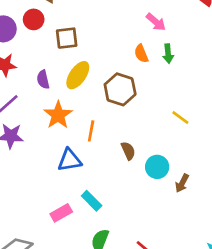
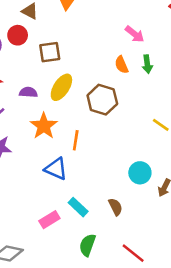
purple semicircle: (43, 79) -> (28, 92), turned 108
brown semicircle: (128, 151) -> (115, 207), moved
blue triangle: (70, 160) -> (56, 169), turned 35

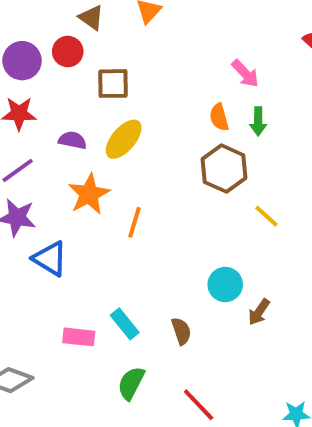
brown hexagon: (102, 100) -> (224, 169), moved
blue triangle: (56, 169) -> (50, 259), moved
pink rectangle: (49, 220) -> (79, 337), turned 30

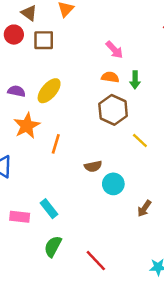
pink arrow: (245, 74) -> (114, 50), moved
brown square: (113, 84) -> (44, 40), moved
orange semicircle: (219, 117) -> (110, 77), turned 114
brown arrow: (259, 312) -> (144, 208), moved
brown semicircle: (181, 331) -> (93, 166), moved, turned 96

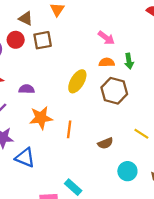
yellow ellipse: (49, 91) -> (77, 81), moved
orange star: (27, 126) -> (41, 118), turned 30
yellow line: (140, 140) -> (141, 134), moved
cyan circle: (113, 184) -> (127, 171), moved

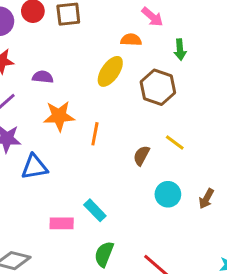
orange semicircle: (107, 62) -> (131, 40), moved
yellow line: (141, 134) -> (175, 142), moved
brown semicircle: (105, 143) -> (141, 156), turned 136
blue triangle: (25, 158) -> (34, 167), turned -35

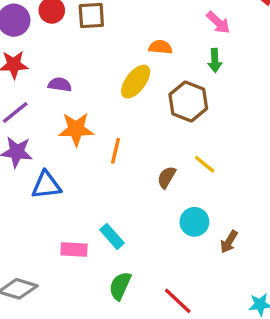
pink arrow: (152, 17) -> (218, 23), moved
brown arrow: (206, 199) -> (229, 242), moved

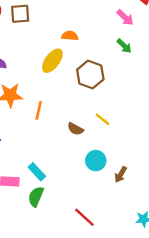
pink arrow: (218, 23) -> (125, 18), moved
green arrow: (215, 60) -> (124, 46), moved, turned -42
brown semicircle: (167, 177) -> (75, 129), turned -91
green semicircle: (120, 286) -> (36, 196), moved

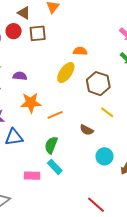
orange line: (39, 110) -> (55, 115), turned 56
yellow line: (102, 119) -> (107, 112), moved
green semicircle: (36, 196) -> (51, 145), moved

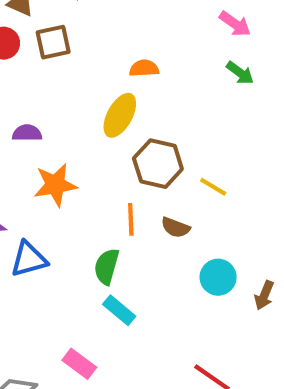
brown hexagon: (98, 84) -> (158, 164), moved
orange line: (55, 115) -> (131, 219), moved, turned -63
pink rectangle: (32, 176) -> (79, 364), moved, turned 42

